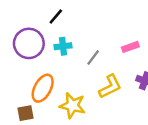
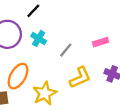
cyan cross: (63, 46) -> (39, 38), turned 35
yellow star: (72, 106) -> (45, 93), turned 30

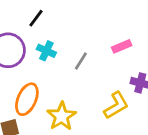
yellow L-shape: (80, 78) -> (116, 105), moved

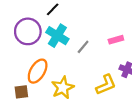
cyan cross: (46, 51) -> (57, 36), size x1.5

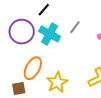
gray line: (83, 47) -> (75, 27), moved

